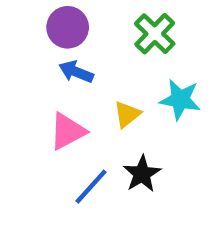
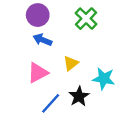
cyan star: (180, 100) -> (104, 79), moved

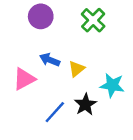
blue arrow: (42, 40) -> (50, 60), moved
pink triangle: (38, 73) -> (24, 79), moved

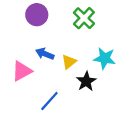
cyan star: (112, 85) -> (105, 58), moved
black star: (85, 104) -> (86, 81), moved

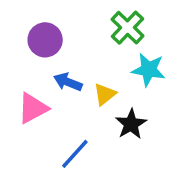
purple circle: (37, 15) -> (45, 40), moved
cyan star: (105, 58) -> (149, 70), moved

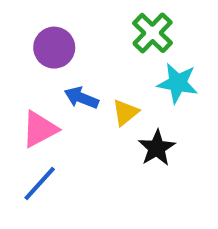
blue line: (75, 154) -> (40, 184), moved

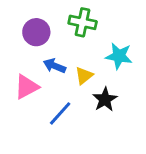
green cross: (153, 33) -> (83, 22), moved, turned -32
blue line: (40, 184) -> (60, 113), moved

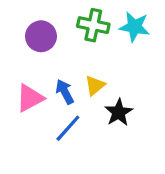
cyan star: (119, 56) -> (135, 27), moved
blue arrow: (55, 66) -> (65, 92), moved, turned 40

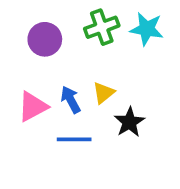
green cross: (93, 25) -> (102, 27), turned -32
blue line: (68, 128) -> (74, 139), turned 48

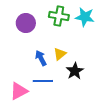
green cross: (102, 27) -> (59, 16), turned 30
pink triangle: (33, 107) -> (19, 91), moved

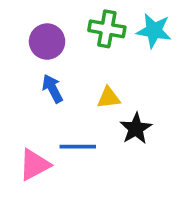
yellow triangle: (60, 54) -> (109, 98), turned 32
blue arrow: (41, 58) -> (52, 89), moved

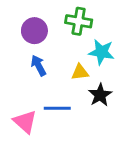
cyan star: (154, 31) -> (101, 52), moved
pink triangle: (34, 165) -> (25, 122), turned -50

